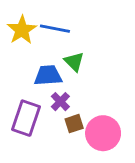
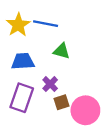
green triangle: (74, 62) -> (62, 51), turned -30
blue trapezoid: (48, 75) -> (23, 61), moved

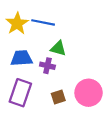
purple cross: (50, 84) -> (47, 66), moved, turned -32
pink circle: (85, 110) -> (89, 93), moved

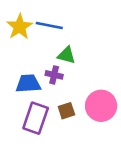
blue trapezoid: (21, 58) -> (28, 84), moved
purple rectangle: (20, 93) -> (36, 118), moved

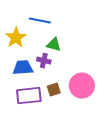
yellow star: (20, 27) -> (16, 38), moved
purple rectangle: (36, 118) -> (29, 96), turned 65

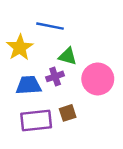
purple cross: (44, 61) -> (55, 76), turned -32
pink circle: (82, 86) -> (98, 79), moved

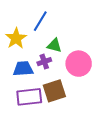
blue line: (50, 26) -> (40, 21), turned -70
brown square: (68, 113) -> (54, 91), size x1.6

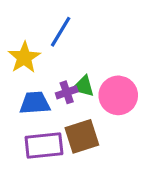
green triangle: (54, 45) -> (83, 86), moved

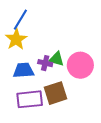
blue line: (61, 32) -> (20, 20), moved
purple cross: (67, 92) -> (45, 63), turned 32

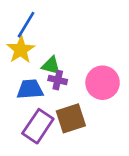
green triangle: (57, 59) -> (51, 66), moved
purple rectangle: (30, 99) -> (38, 126), turned -50

